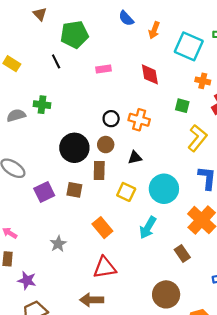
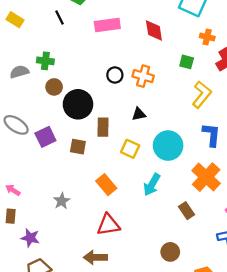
pink rectangle: (104, 69) -> (107, 25), size x1.6
brown circle: (106, 145) -> (54, 87), moved
purple square: (44, 192) -> (45, 137), moved
brown circle: (166, 294) -> (170, 252), size x0.7

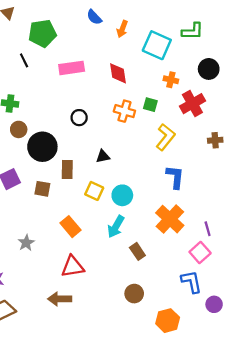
orange cross: (143, 76) -> (124, 111), moved
cyan circle: (168, 146) -> (122, 195), moved, size x0.7
brown rectangle: (187, 211) -> (137, 251), moved

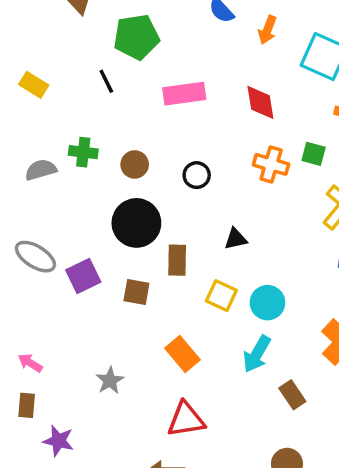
brown circle: (19, 129) -> (135, 164), moved

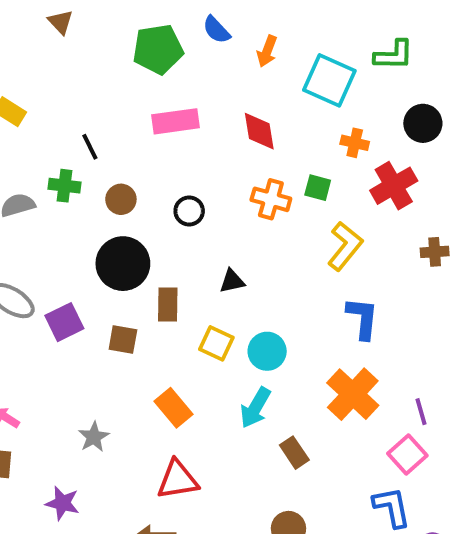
green pentagon: (136, 37) -> (158, 49), moved
black line: (106, 81) -> (90, 147), moved
purple star: (58, 441) -> (63, 503), moved

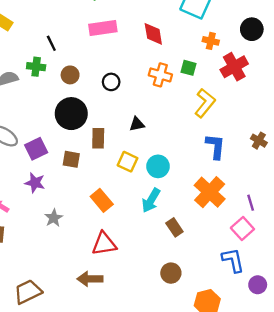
brown cross: (435, 252) -> (259, 141), moved, turned 35
purple star: (63, 503) -> (35, 183), moved

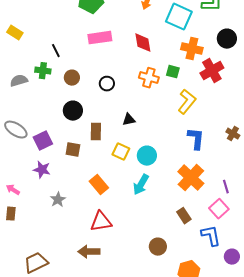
orange cross: (211, 41) -> (192, 49), size x1.5
black circle: (71, 114) -> (73, 111), size x0.7
brown rectangle: (174, 227) -> (184, 216), moved

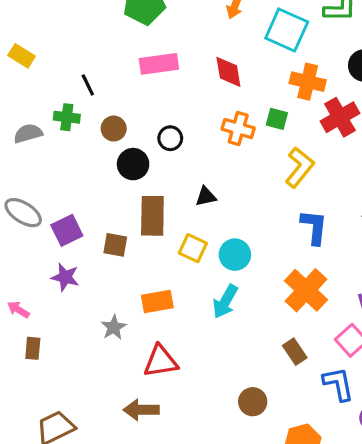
black circle: (73, 111) -> (133, 164), moved
brown rectangle: (96, 132) -> (152, 216), size x1.4
orange rectangle: (99, 185) -> (157, 301), turned -60
gray star: (58, 200) -> (114, 327), moved
brown rectangle: (11, 214) -> (33, 348), moved

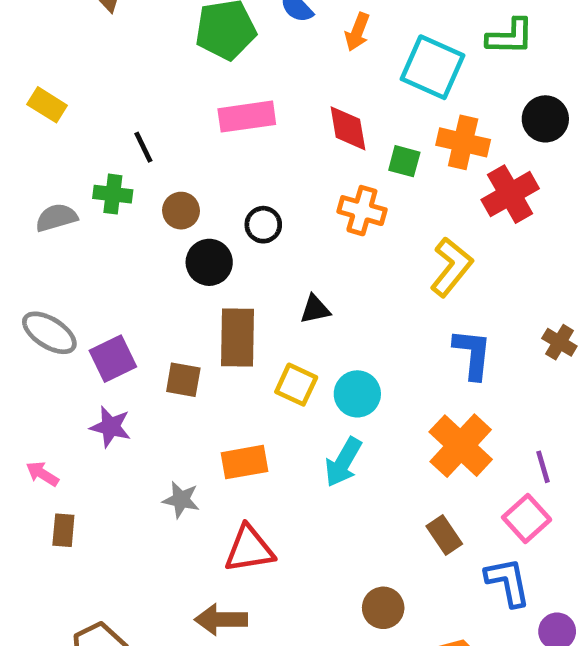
green square: (277, 119) -> (404, 161), moved
gray star: (114, 327) -> (181, 500), turned -30

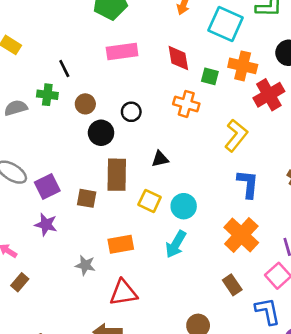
brown rectangle: (63, 530) -> (20, 282), turned 36

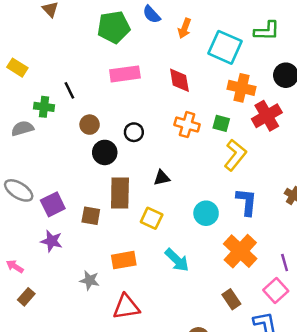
green square: (210, 76) -> (221, 123), moved
green cross: (47, 95) -> (44, 107), moved
cyan circle: (184, 206) -> (206, 213), moved
cyan arrow: (176, 244) -> (177, 260), turned -76

